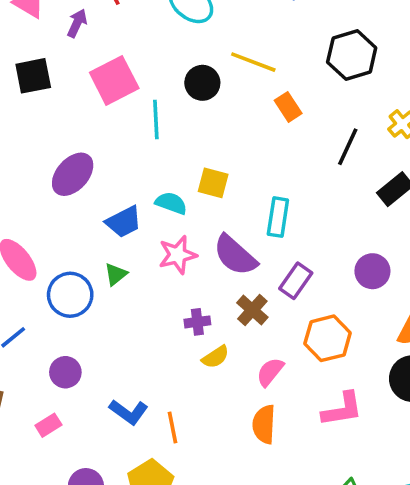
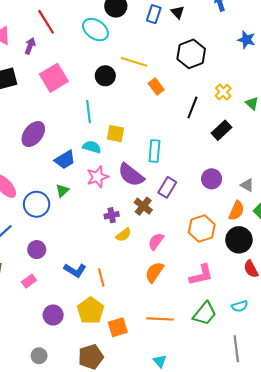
cyan line: (156, 119) -> (89, 112), moved
orange hexagon: (328, 338) -> (202, 229), moved
pink L-shape: (342, 409) -> (201, 275), moved
orange semicircle: (264, 424) -> (154, 272), turned 35

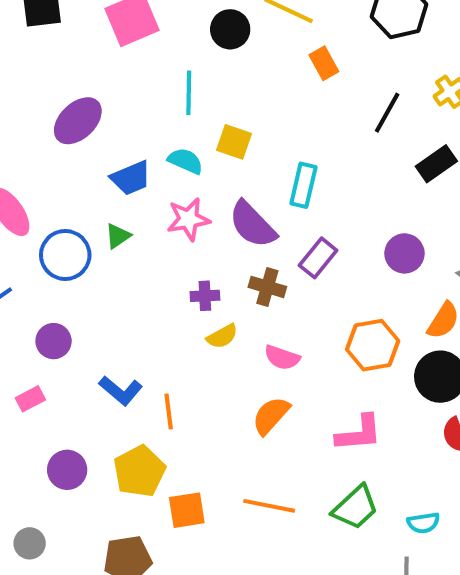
brown cross: (143, 206) -> (267, 287), turned -30
pink semicircle: (156, 241) -> (282, 358), turned -114
cyan semicircle: (240, 306) -> (423, 523), moved

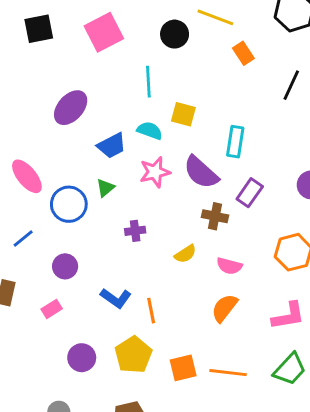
purple cross: (205, 296) -> (135, 231), moved
orange square: (187, 510) -> (183, 368), moved

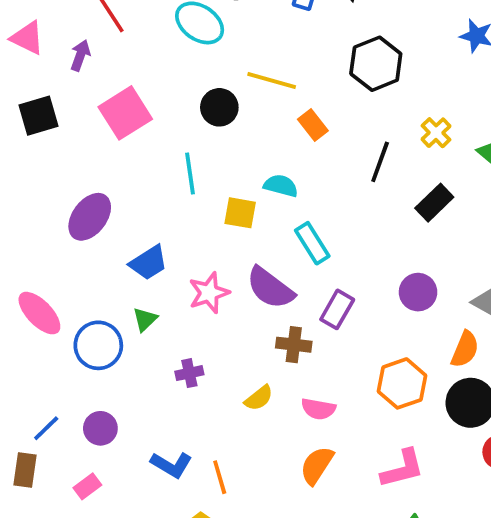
cyan semicircle: (150, 131) -> (281, 186), moved
cyan rectangle: (235, 142) -> (312, 243), turned -36
blue line: (23, 238) -> (46, 428), moved

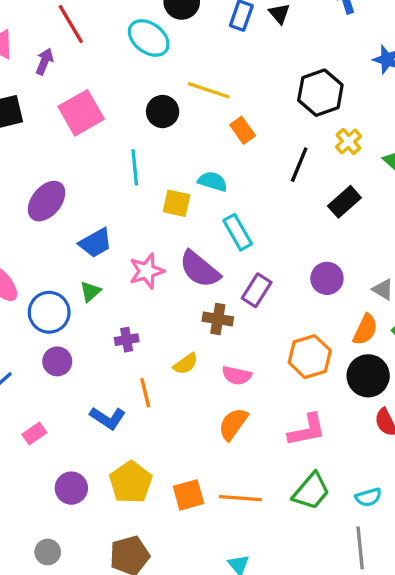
black hexagon: (376, 64) -> (320, 93), moved
purple circle: (100, 428) -> (57, 361), moved
orange line: (220, 477) -> (145, 393), moved

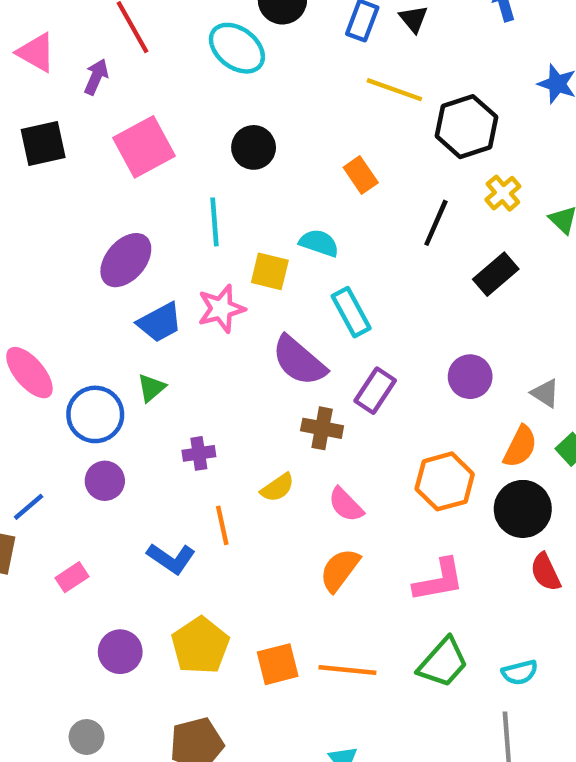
yellow line: (209, 90) -> (394, 90), moved
purple ellipse: (47, 201) -> (126, 260), moved
pink star: (147, 271) -> (221, 309), moved
pink semicircle: (237, 375) -> (346, 505), turned 32

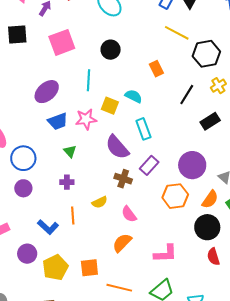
purple circle: (470, 377) -> (192, 165), size x1.4
green triangle: (151, 388) -> (70, 151), moved, turned -40
orange hexagon: (445, 481) -> (175, 196), moved
purple circle: (120, 652) -> (27, 254), moved
orange square: (278, 664) -> (89, 268), moved

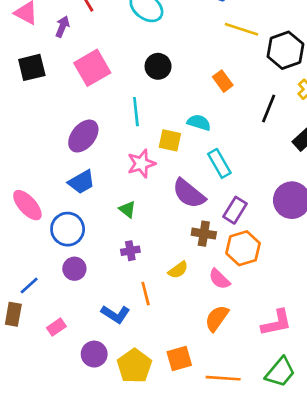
blue trapezoid: (58, 121) -> (81, 182), moved
orange hexagon: (175, 196) -> (243, 248), moved

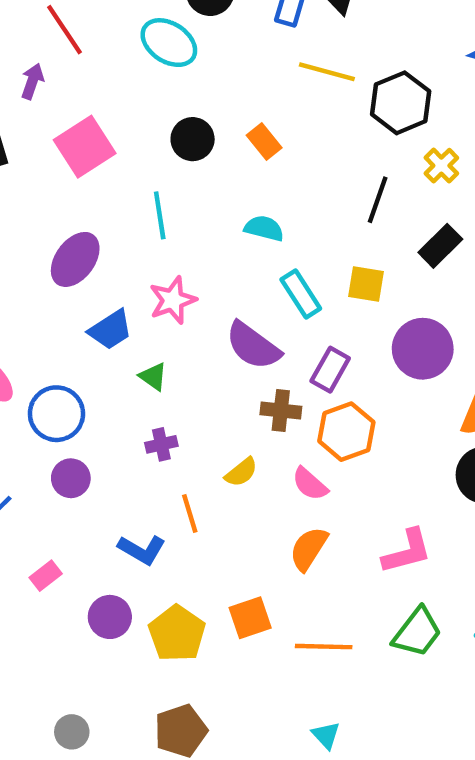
orange rectangle: (223, 81) -> (264, 142), moved
yellow square: (170, 140) -> (366, 284), moved
blue trapezoid: (81, 182) -> (110, 330), moved

